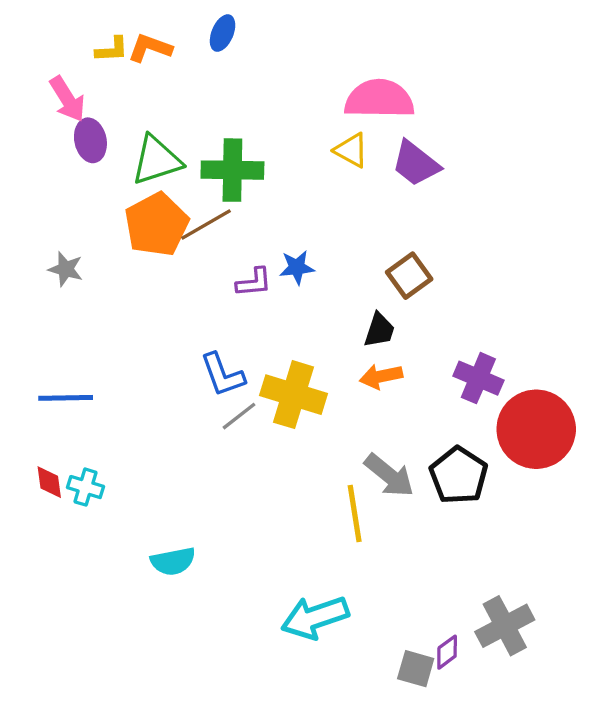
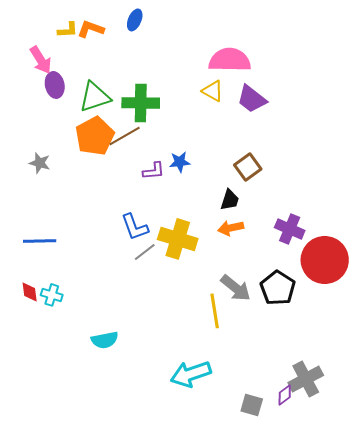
purple diamond: (447, 652) -> (285, 395), moved

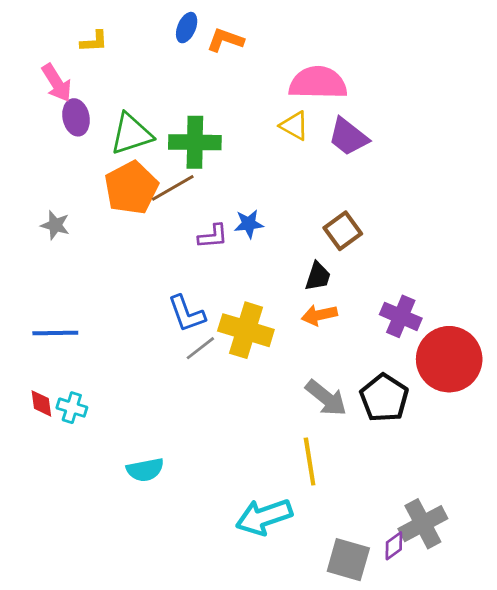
orange L-shape: (91, 29) -> (225, 40), moved
yellow line: (215, 311) -> (310, 462), moved
gray square: (252, 405) -> (348, 560), size x1.4

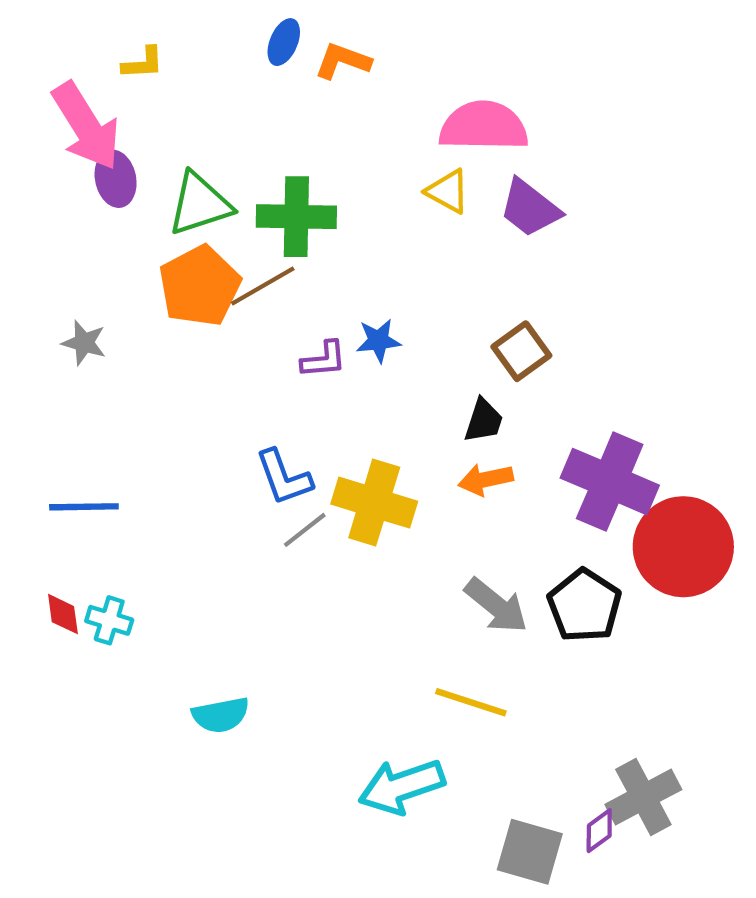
pink arrow: (57, 83) -> (86, 126), size x1.5
purple cross: (401, 316) -> (610, 482), size x1.5
yellow line: (310, 462) -> (471, 702), turned -63

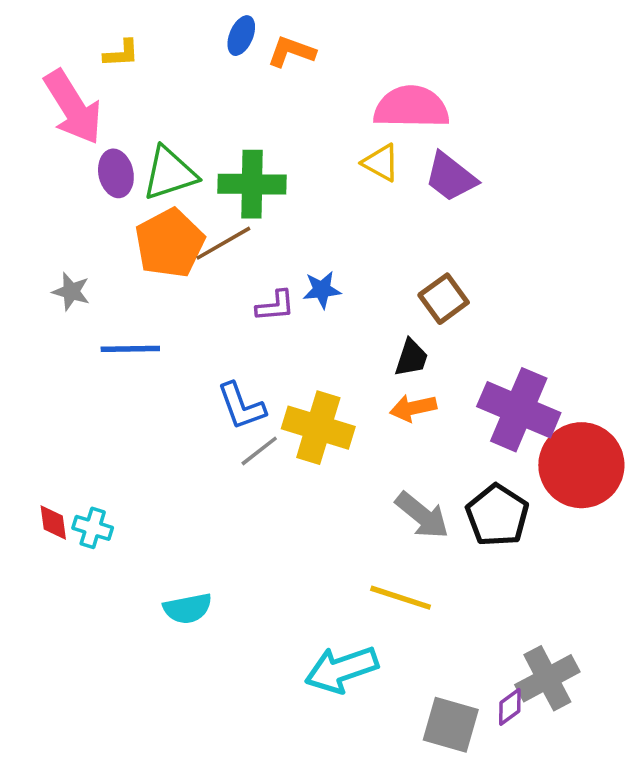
purple ellipse: (116, 179) -> (116, 173), moved
blue line: (84, 507) -> (130, 349), moved

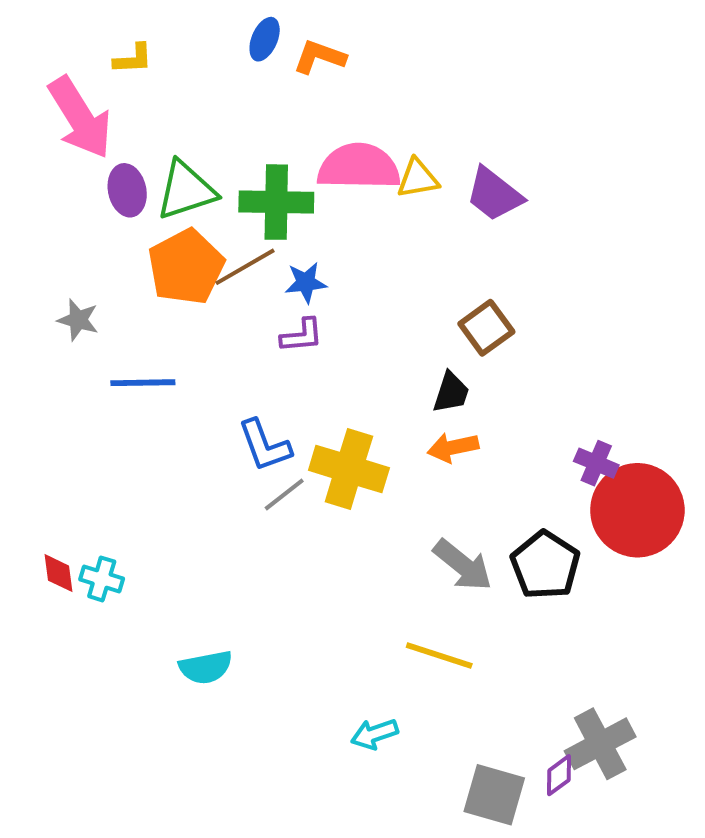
pink semicircle: (411, 107) -> (359, 167), moved
yellow triangle: (381, 163) -> (418, 179), turned -39
blue star: (322, 290) -> (306, 283), moved
purple cross: (519, 410) -> (596, 463), moved, size x0.5
cyan arrow: (342, 669) -> (374, 734), size x0.6

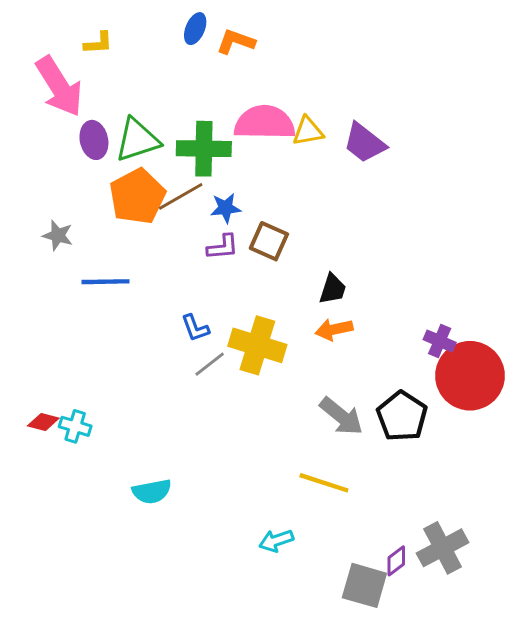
brown square: (486, 328) -> (269, 241), moved, turned -30
blue L-shape: (265, 445) -> (195, 328), size x0.7
red diamond: (58, 573) -> (43, 422), turned -68
purple diamond: (559, 775) -> (396, 561), moved

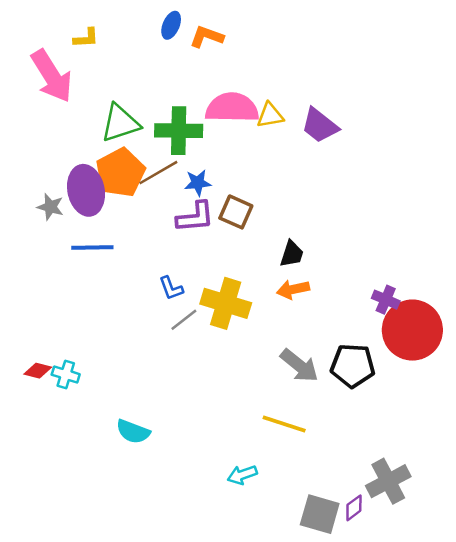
purple ellipse: (94, 140) -> (86, 190), moved, size x1.5
purple L-shape: (223, 247) -> (195, 217), size x1.4
black pentagon: (402, 416) -> (353, 366), turned -30
cyan semicircle: (152, 491) -> (133, 432), turned 32
purple diamond: (396, 561) -> (354, 508), moved

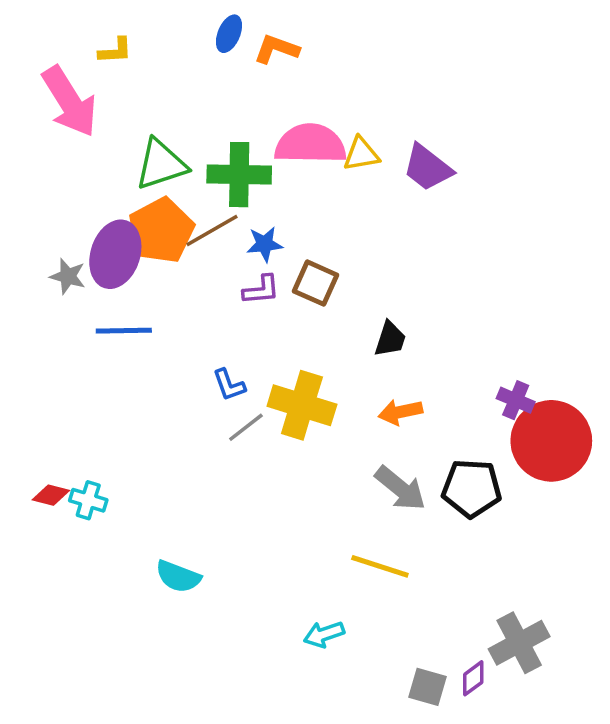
purple ellipse: (86, 190) -> (115, 254), turned 30
purple L-shape: (195, 217) -> (261, 290), size x0.7
orange arrow: (293, 289) -> (400, 412), moved
gray square: (320, 514) -> (427, 687), size x0.7

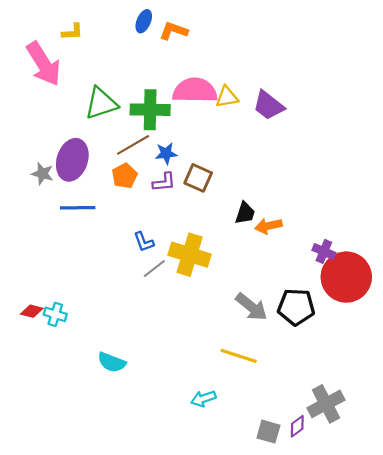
orange pentagon: (161, 230) -> (125, 176), moved, size x0.6
orange arrow: (400, 412) -> (268, 226), moved

